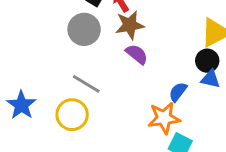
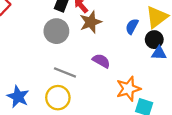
purple semicircle: (137, 54) -> (101, 61), moved
blue semicircle: (178, 92) -> (132, 26), moved

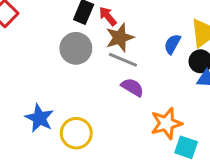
gray line: (65, 72) -> (123, 60), moved
blue star: (18, 97) -> (39, 118), moved

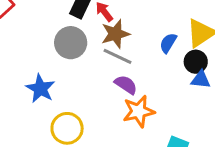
blue star: (39, 118) -> (40, 89), moved
orange star: (166, 123) -> (139, 111), moved

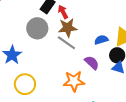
blue semicircle: (168, 43) -> (101, 40), turned 32
purple semicircle: (126, 85) -> (92, 63), moved

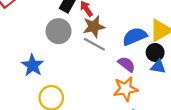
blue semicircle: (101, 40) -> (135, 36), size x1.5
orange star: (74, 81) -> (126, 89), moved

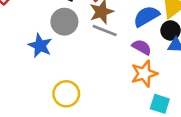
blue star: (33, 65) -> (40, 46), moved

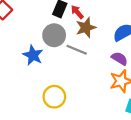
gray line: (105, 30) -> (77, 50), moved

